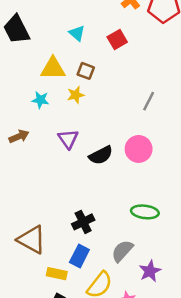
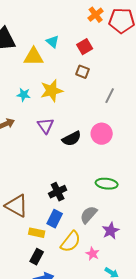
yellow triangle: (53, 68) -> (34, 57), moved
brown square: (86, 71) -> (83, 72), moved
yellow star: (76, 95) -> (52, 91), size x1.6

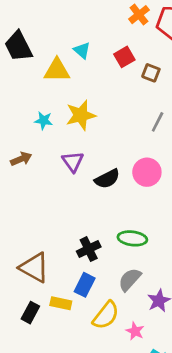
brown square: (83, 72) -> (151, 73), moved
green ellipse: (107, 184) -> (132, 238), moved
black rectangle: (37, 257) -> (30, 313), moved

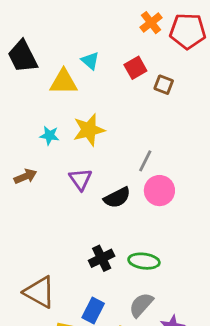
gray line: (158, 122) -> (145, 161), moved
black cross: (89, 249) -> (102, 258), moved

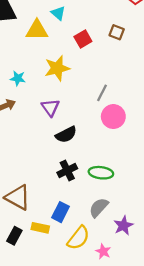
red square: (135, 68) -> (83, 39), moved
cyan star: (49, 135) -> (18, 78), moved
black semicircle: (117, 198) -> (66, 135), moved

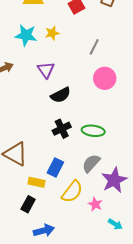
yellow star: (57, 68) -> (52, 33), size x0.6
cyan star: (18, 78) -> (26, 35), moved, size x1.5
gray line: (102, 93) -> (94, 47), moved
purple star: (123, 226) -> (114, 180), size x1.4
black rectangle: (14, 236) -> (28, 204), moved

